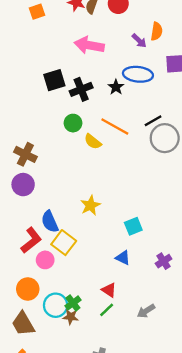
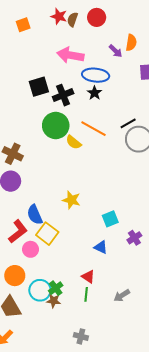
blue ellipse: (138, 74) -> (96, 75), moved
green circle: (73, 123) -> (56, 125), size x1.6
yellow star: (90, 205) -> (71, 200), turned -30
purple cross: (164, 261) -> (134, 238), moved
green line: (107, 310) -> (86, 294), turned -40

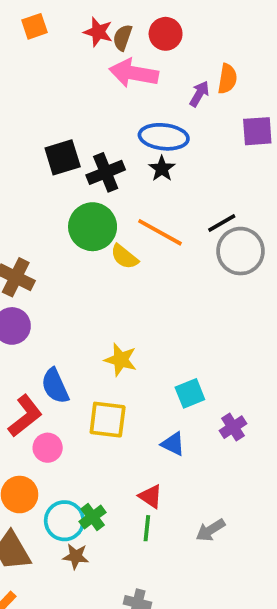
orange square: (23, 25) -> (34, 26), moved
purple arrow: (116, 51) -> (199, 94), turned -104
pink arrow: (70, 55) -> (134, 73), moved
yellow square: (47, 234) -> (108, 420), moved, turned -30
brown star: (54, 301) -> (76, 556), moved

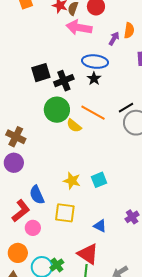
cyan square: (190, 393) -> (99, 180), moved
red triangle: (151, 496) -> (88, 254), size x1.6

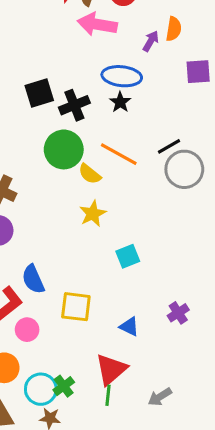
yellow star: (72, 181) -> (93, 214), moved, turned 30
red triangle: (88, 254) -> (111, 369), turned 45

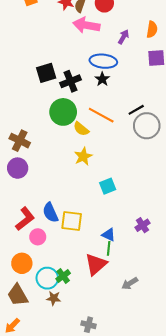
orange semicircle: (174, 29) -> (152, 29), moved
blue semicircle: (33, 279) -> (50, 213), moved
green line: (108, 395) -> (109, 248), moved

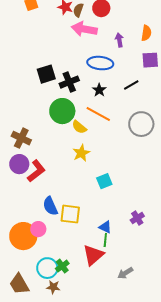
purple arrow: (123, 37) -> (119, 40), turned -40
black star: (102, 79) -> (99, 90), moved
black line: (136, 110) -> (131, 85), moved
red L-shape: (25, 219) -> (36, 171), moved
orange circle: (22, 263) -> (23, 236), moved, size x1.4

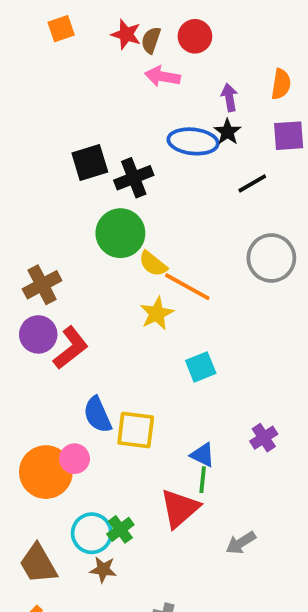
pink arrow: (84, 29) -> (162, 76), size x0.7
black star: (99, 90) -> (227, 132), moved
orange line: (98, 114) -> (187, 287), moved
brown cross: (21, 138) -> (42, 285), turned 36

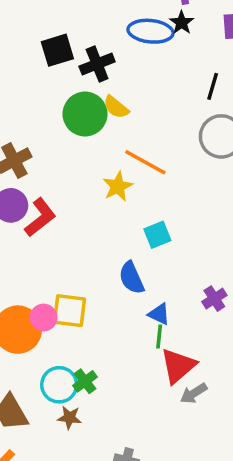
black line: (252, 183) -> (213, 86), moved, turned -44
yellow semicircle: (153, 264) -> (116, 107), moved
blue semicircle: (97, 415) -> (132, 278), moved
yellow square: (136, 430) -> (69, 311), moved
red triangle: (180, 508) -> (178, 366), moved

